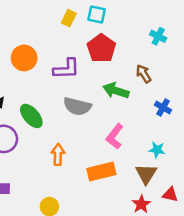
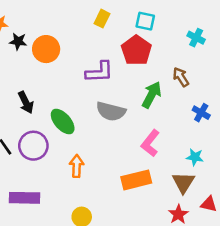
cyan square: (97, 14) -> (145, 21), moved
orange circle: (24, 58) -> (46, 49), moved
green arrow: (116, 91) -> (152, 95), turned 100
orange arrow: (58, 155) -> (77, 166), moved

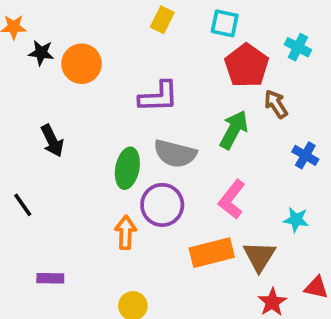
red pentagon: (136, 50) -> (247, 66), moved
green ellipse: (63, 122) -> (127, 168), moved, turned 52
purple circle: (33, 146) -> (162, 205), moved
brown triangle: (183, 183) -> (259, 256), moved
purple rectangle: (24, 198) -> (50, 278), size x0.6

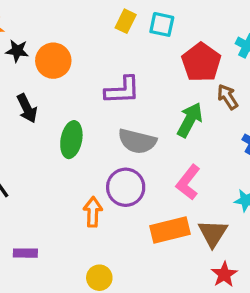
cyan square: (225, 23) -> (162, 24), moved
black arrow: (52, 141) -> (27, 108), moved
green ellipse: (127, 168) -> (71, 140), moved

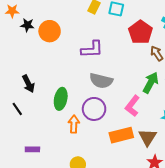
black arrow: (27, 108) -> (28, 84), moved
green arrow: (190, 120) -> (151, 83), moved
green ellipse: (71, 140) -> (61, 99), moved

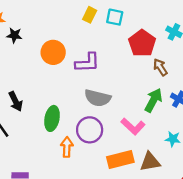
orange circle: (50, 31) -> (53, 52), moved
pink L-shape: (132, 106) -> (133, 126), turned -85
brown triangle: (148, 137) -> (150, 162), turned 48

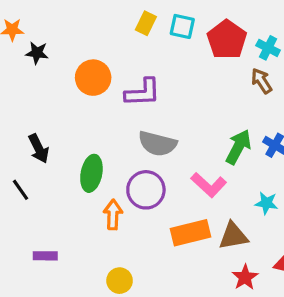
red pentagon: (142, 43) -> (227, 40), moved
brown arrow: (160, 67) -> (261, 81), moved

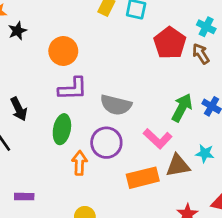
red pentagon: (227, 40) -> (170, 43), moved
black star: (37, 53) -> (17, 31), turned -30
purple L-shape: (143, 92) -> (73, 89), moved
brown triangle: (233, 236) -> (178, 166), moved

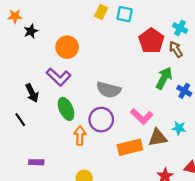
purple L-shape: (73, 89) -> (59, 77), moved, turned 45
green arrow: (182, 108) -> (164, 78), moved
green ellipse: (62, 129) -> (66, 109), turned -35

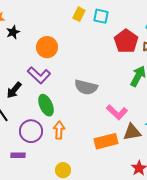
black arrow: (32, 93) -> (14, 90), turned 66
purple circle: (101, 120) -> (31, 131), moved

